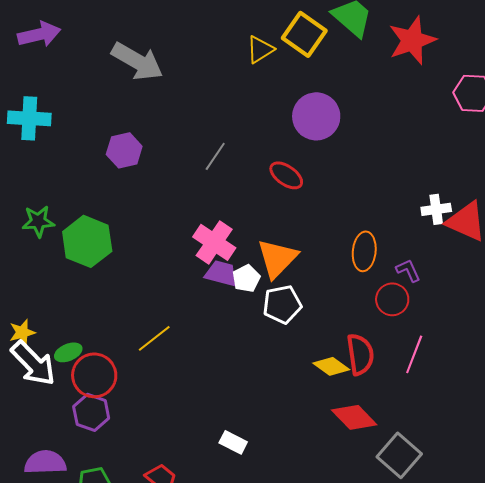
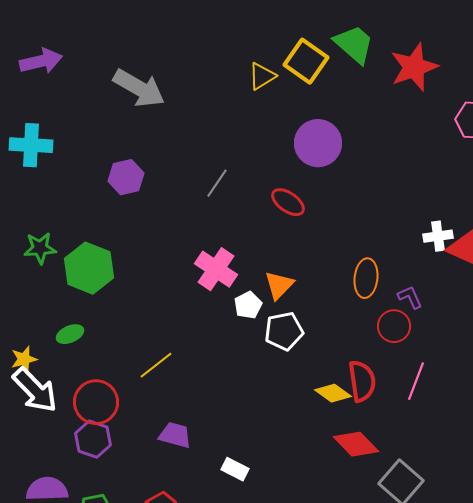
orange triangle: (277, 258) -> (279, 285), size x0.7
purple trapezoid: (221, 273) -> (175, 435), moved
green ellipse: (68, 352) -> (70, 334), moved

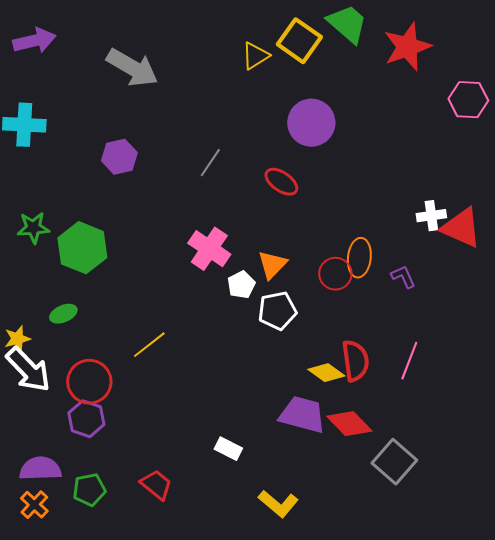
red circle: (394, 326) -> (335, 274), moved
purple trapezoid: (175, 435) -> (302, 415), moved, size x1.4

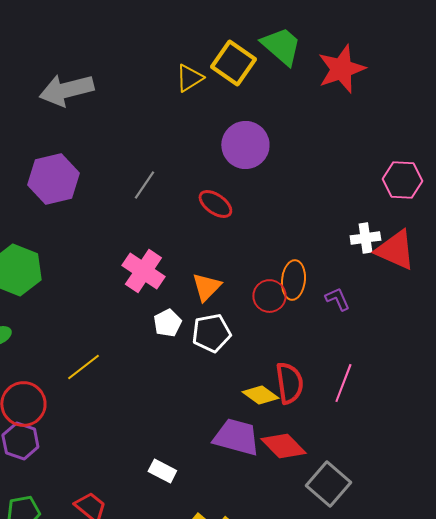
gray arrow: (132, 68) -> (66, 90), turned 136
pink hexagon: (468, 100) -> (402, 180), moved
purple hexagon: (119, 157) -> (53, 179), size x1.4
white pentagon: (241, 285) -> (167, 323), moved

